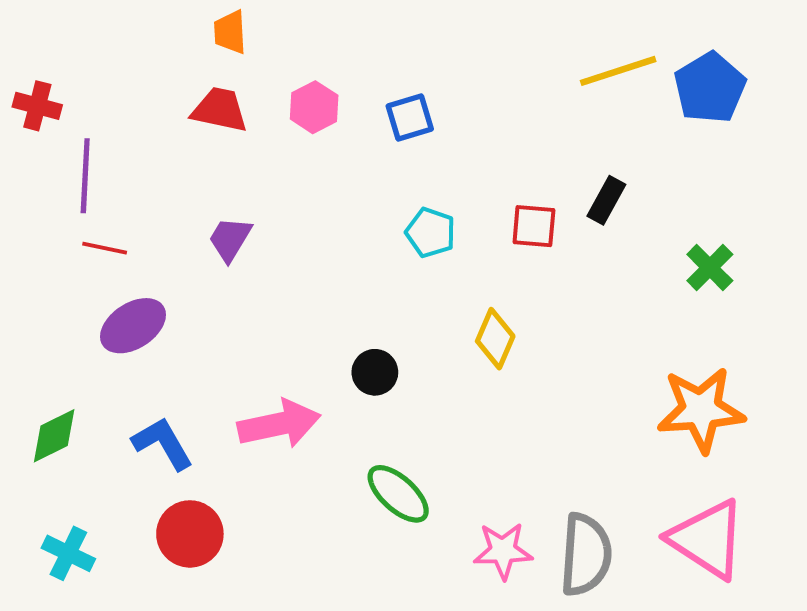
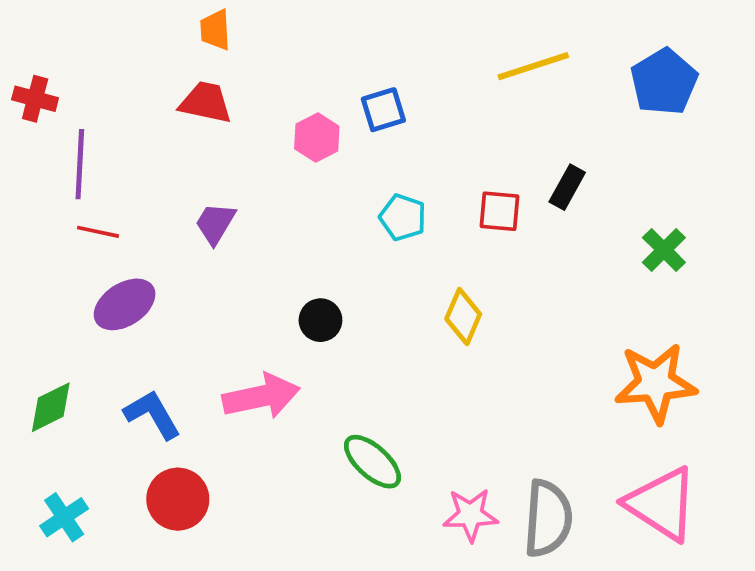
yellow line: (618, 71) -> (533, 66), moved
pink hexagon: (314, 107) -> (317, 138), moved
black circle: (375, 372) -> (320, 320), moved
cyan cross: (68, 553) -> (64, 517), turned 30

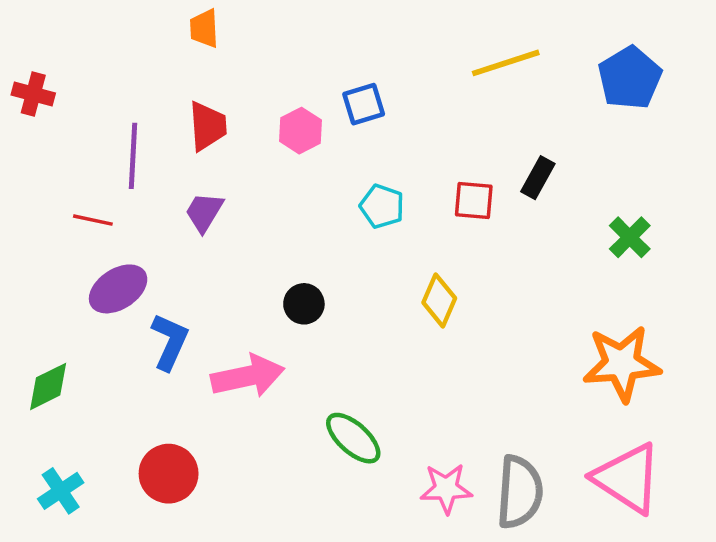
red trapezoid: (206, 102) -> (208, 126), moved, turned 74
purple line: (80, 164) -> (133, 156), moved
blue L-shape: (152, 414) -> (170, 342), moved, turned 54

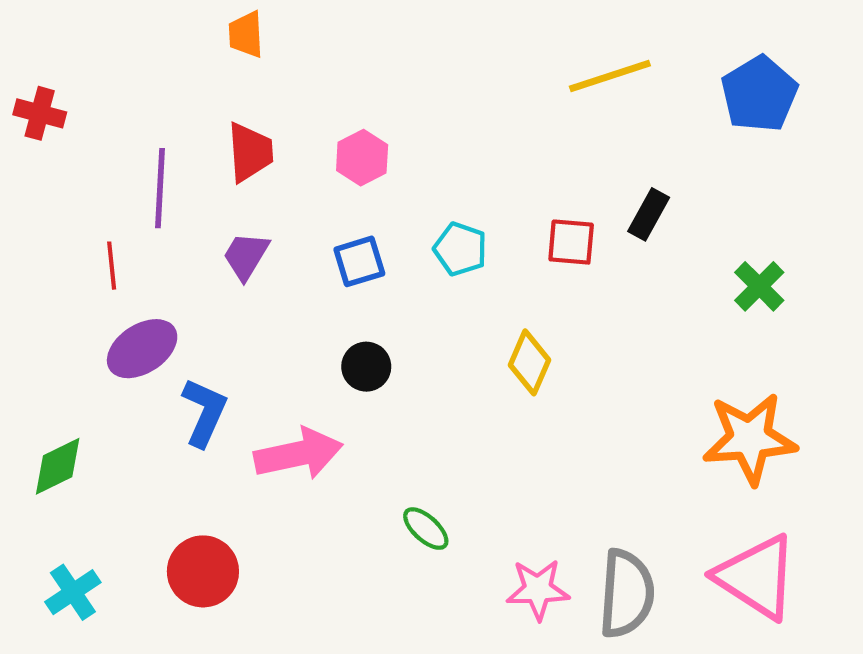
blue square: (364, 104) -> (359, 261), moved
red line: (93, 220) -> (112, 266), turned 72
green ellipse: (353, 438) -> (426, 529), size x0.7

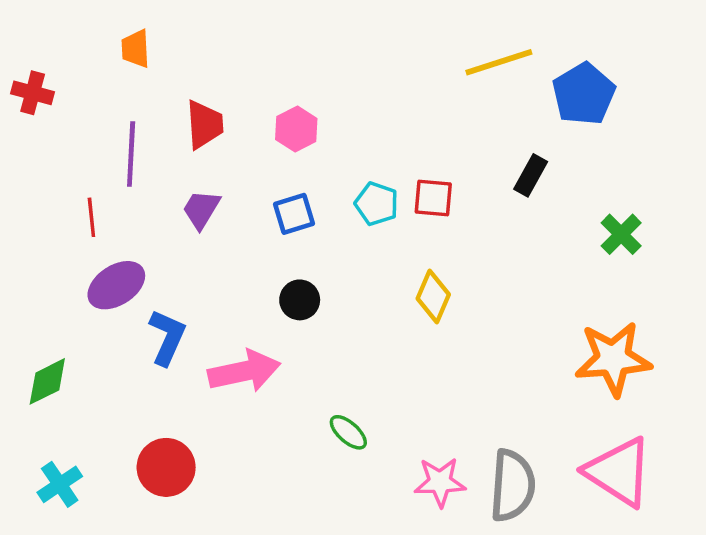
orange trapezoid: (246, 34) -> (136, 49), moved
blue pentagon: (759, 94) -> (584, 94), moved
red square: (571, 242) -> (433, 198), moved

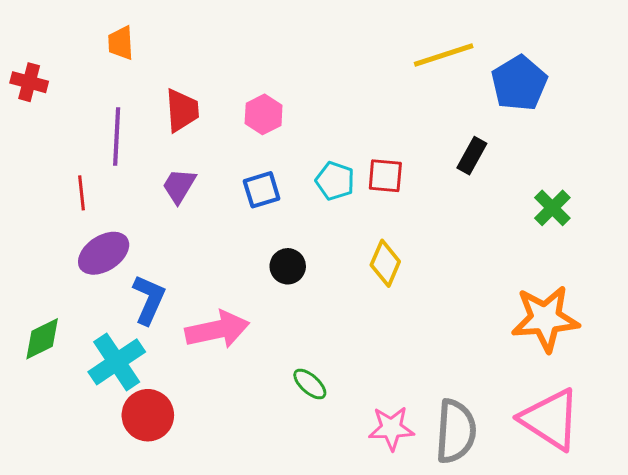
black circle: (300, 300) -> (288, 266), moved
cyan cross: (60, 484) -> (117, 362), moved, size x1.4

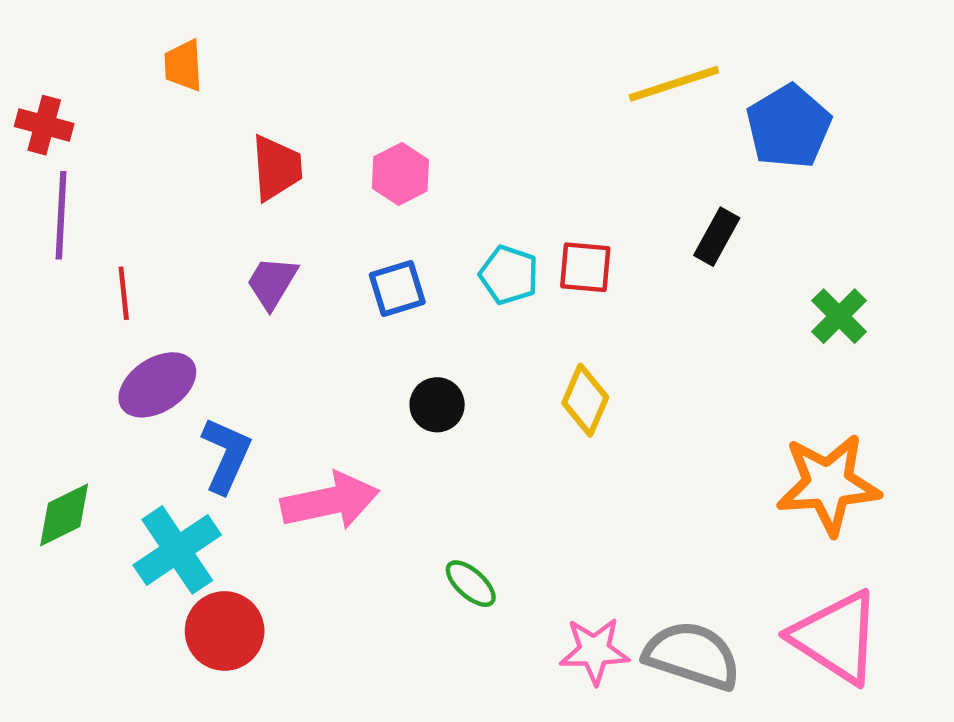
purple line: (117, 137) -> (61, 215), moved
gray semicircle: (456, 431) -> (692, 655), turned -76

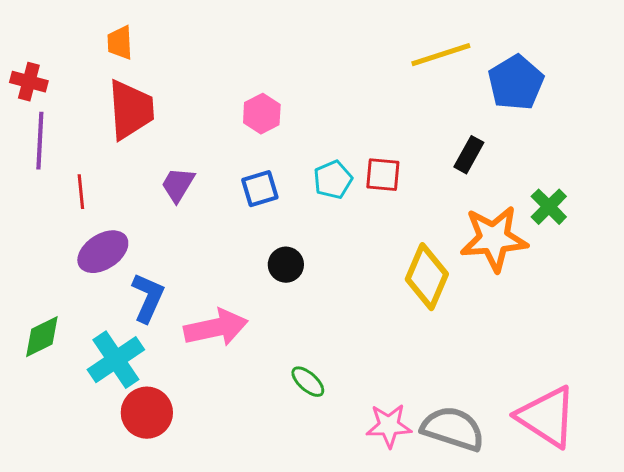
red trapezoid: (277, 168) -> (131, 110), moved, size x1.4
cyan pentagon: (509, 275) -> (333, 180), turned 30
yellow diamond: (585, 400) -> (427, 277), moved, size x1.4
orange star: (828, 484) -> (494, 239), moved

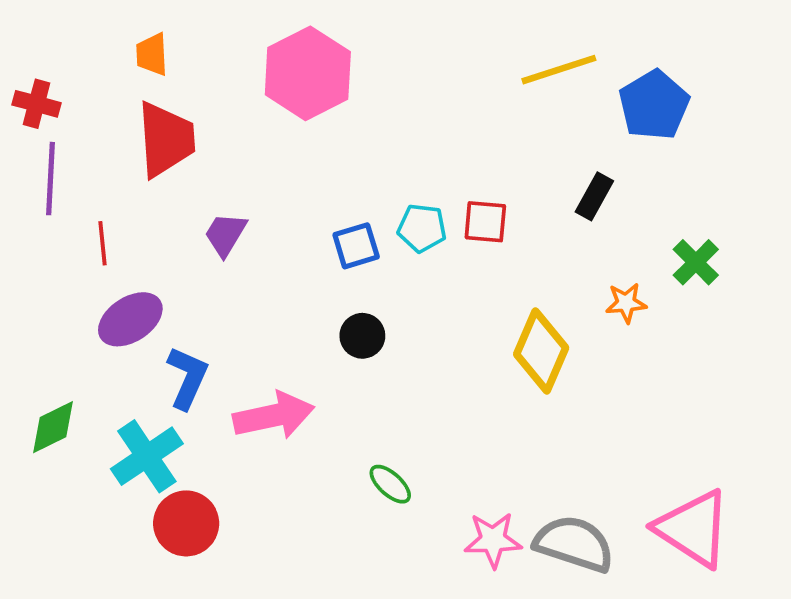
pink hexagon: (262, 114) -> (308, 73), moved, size x1.8
cyan pentagon: (333, 180) -> (422, 228), turned 30
blue square: (260, 189) -> (356, 246), moved
orange star: (494, 239) -> (626, 303), size x0.5

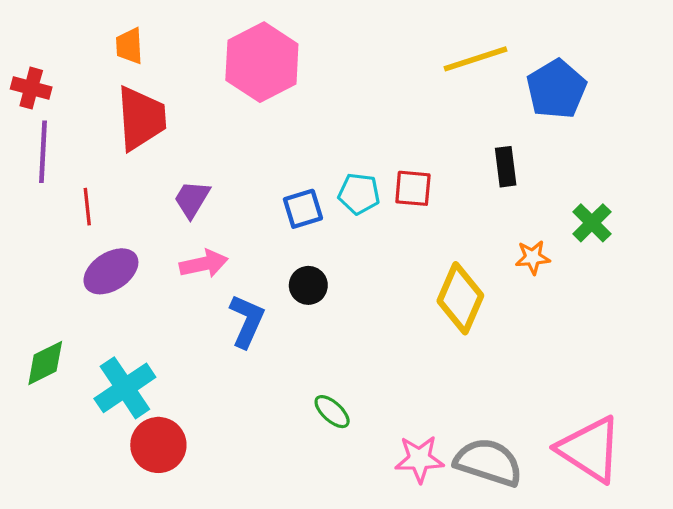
black rectangle: (594, 196) -> (506, 167), turned -36
blue L-shape: (187, 378) -> (247, 321), moved
pink arrow: (274, 416) -> (204, 264), moved, size x0.7

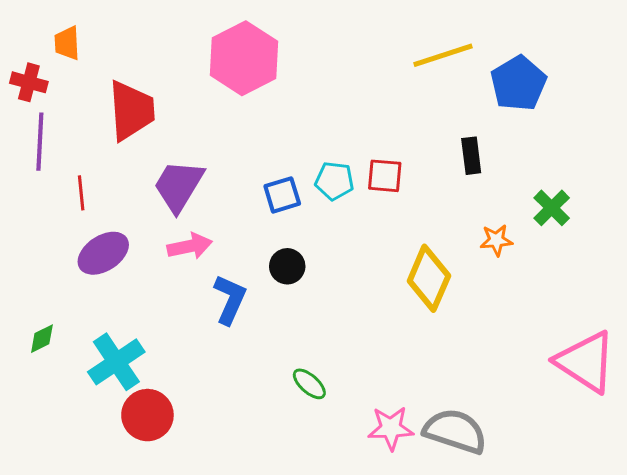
orange trapezoid: (129, 46) -> (67, 43), moved
purple trapezoid: (192, 199) -> (179, 186), size x1.5
green diamond: (45, 363) -> (42, 339), size x0.7
pink triangle: (590, 449) -> (586, 362), moved

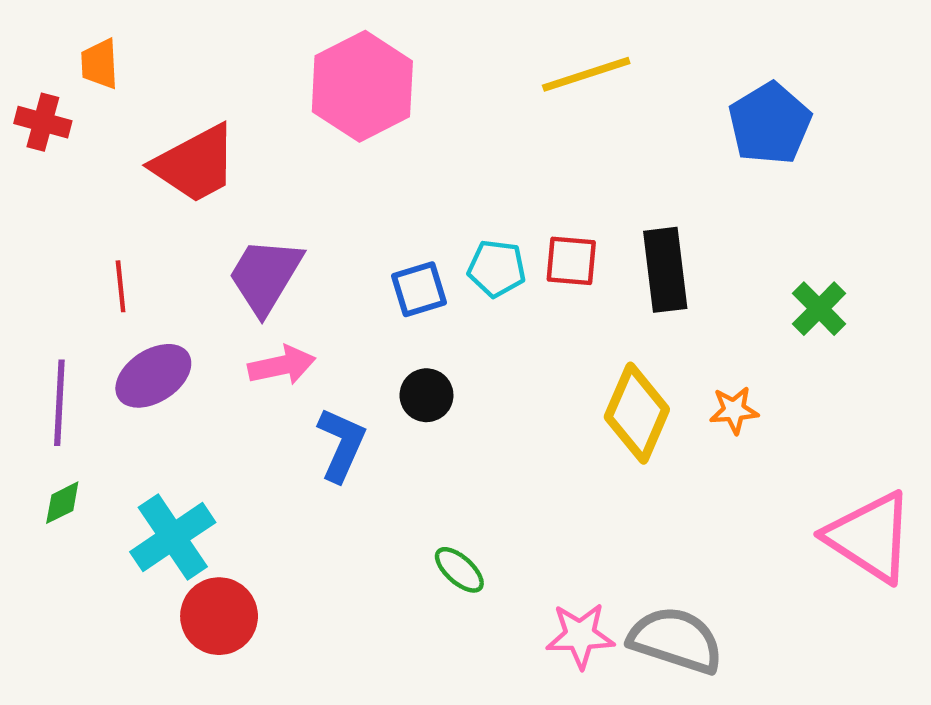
yellow line: (443, 55) -> (586, 74), moved
red trapezoid: (131, 110) -> (195, 164), turned 66
purple line: (40, 142) -> (59, 403), moved
black rectangle: (471, 156) -> (665, 270), moved, size x1.5
orange star: (496, 240) -> (734, 410), moved

